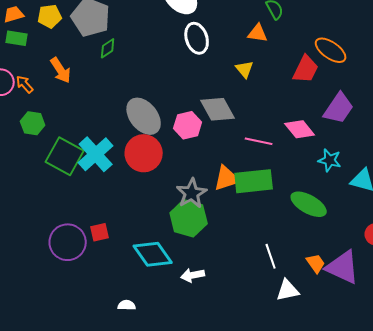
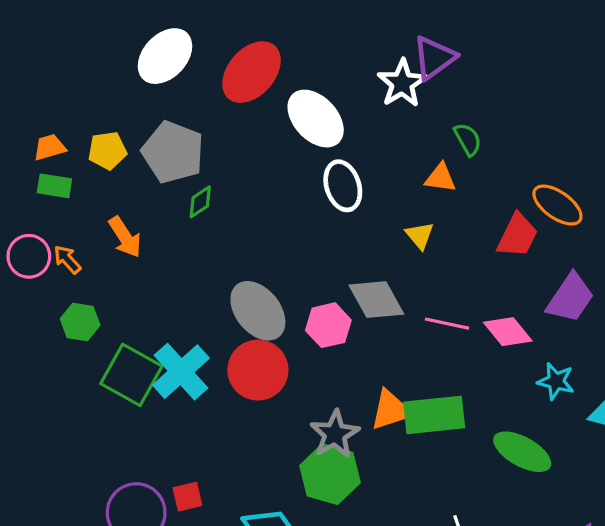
pink line: (259, 141) -> (447, 324), moved

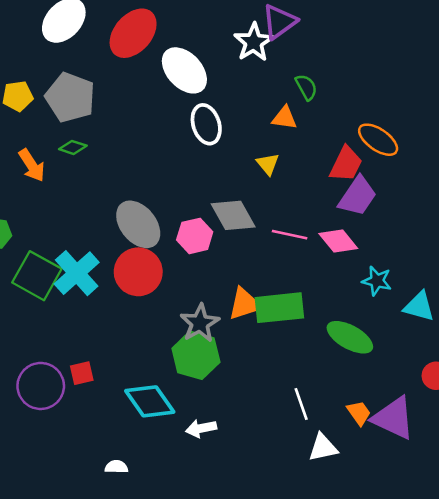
green diamond: (200, 202) -> (73, 147), moved, turned 52
purple trapezoid: (570, 298) -> (358, 196), moved

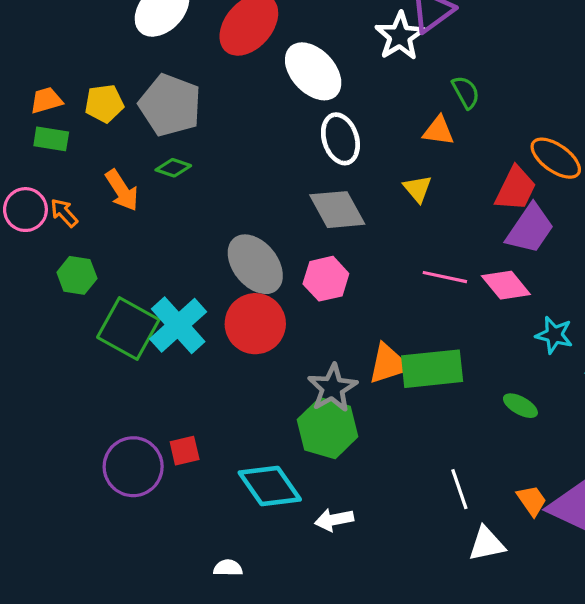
gray diamond: (233, 215) -> (337, 210), moved
green ellipse: (350, 337) -> (520, 406), size x0.6

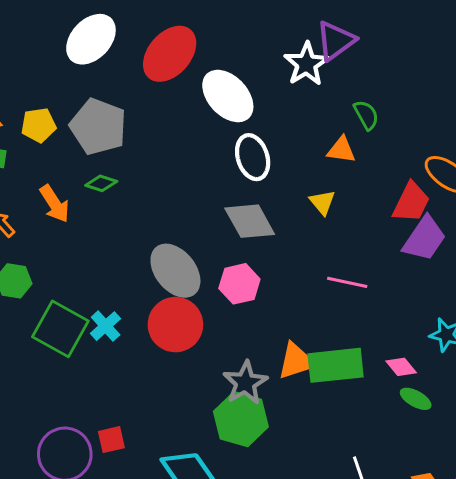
pink diamond: (506, 285) -> (401, 367), moved, size x0.7
cyan cross: (178, 325) -> (106, 326), size x0.6

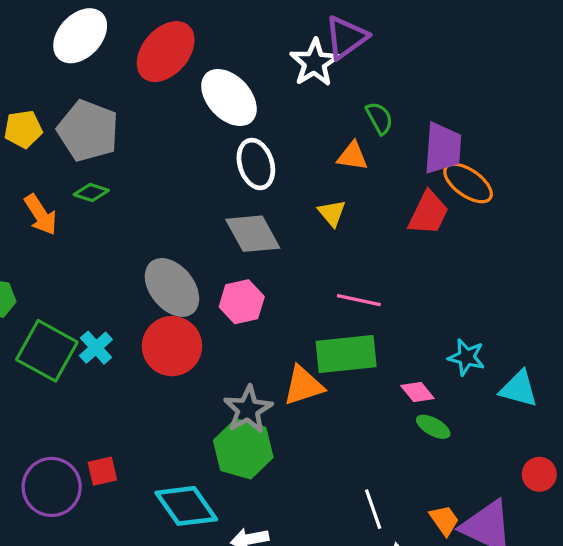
purple trapezoid: (424, 239) -> (443, 148), moved, turned -30
green rectangle: (336, 365) -> (346, 354), moved

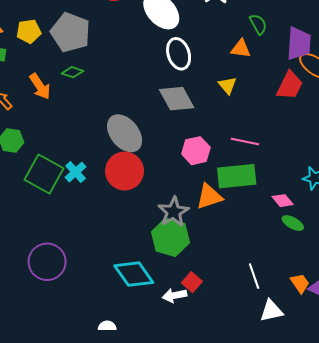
pink hexagon: (242, 302) -> (196, 151), moved
red square: (102, 471) -> (192, 282), moved, turned -36

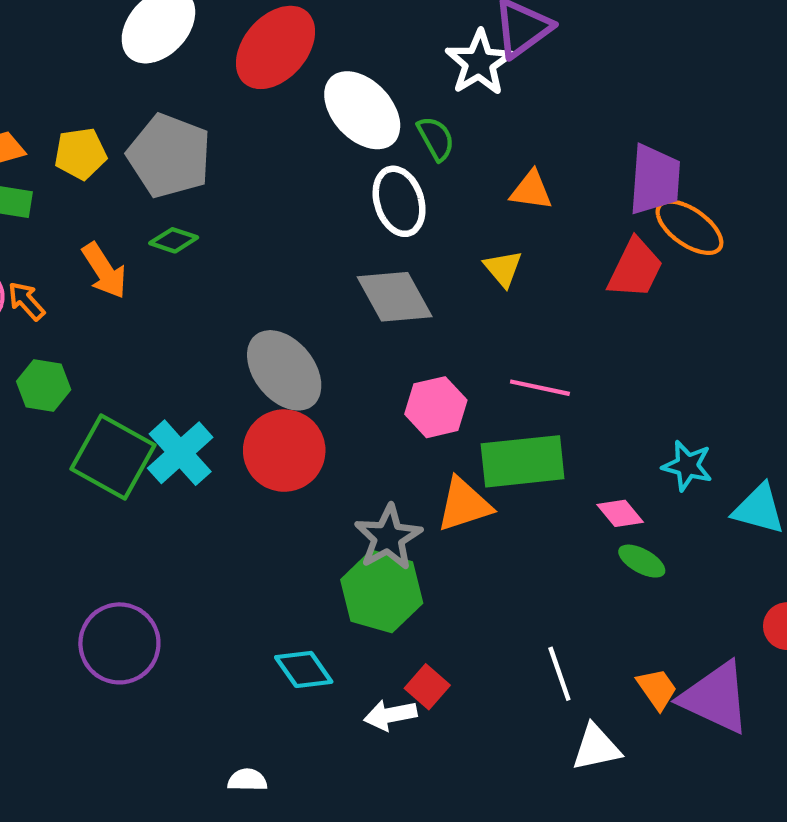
green semicircle: (258, 24) -> (436, 138), moved
cyan cross: (76, 172) -> (180, 453), size x1.4
cyan diamond: (134, 274) -> (304, 669), size x0.7

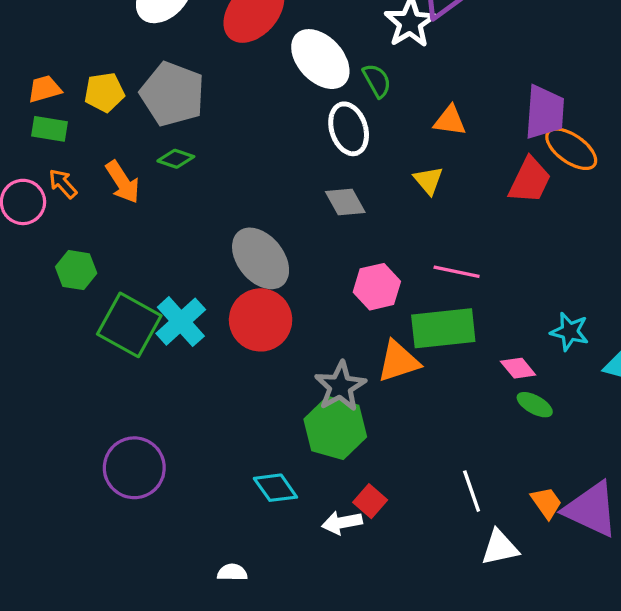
gray diamond: (395, 297) -> (345, 202), size x0.7
orange arrow: (26, 301) -> (63, 184), moved

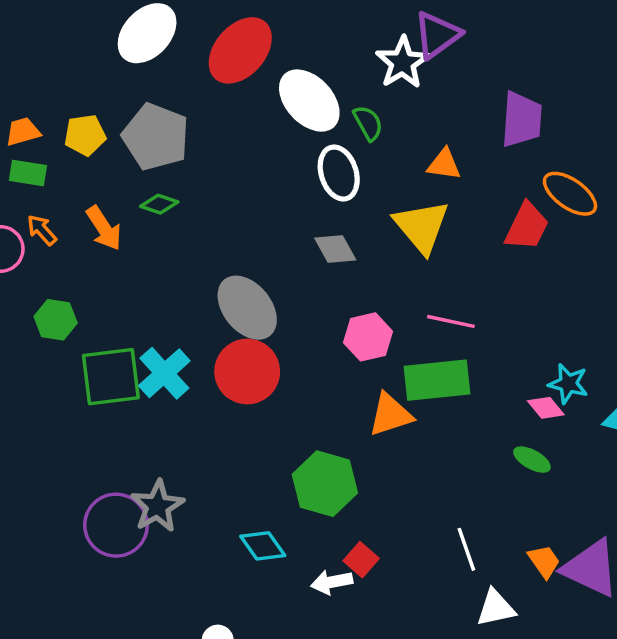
purple trapezoid: (545, 112) -> (522, 119), moved
yellow triangle: (428, 180) -> (422, 227), size x1.8
green square: (129, 325) -> (111, 377), turned -36
pink diamond: (518, 368) -> (546, 408), moved
gray star: (340, 386) -> (157, 506), moved

